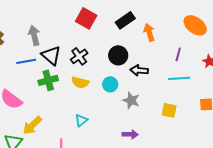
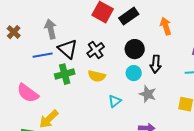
black rectangle: (125, 20) -> (129, 16), moved
black arrow: (139, 70) -> (156, 64), turned -90
cyan circle: (110, 84) -> (134, 73), moved
cyan triangle: (81, 120) -> (115, 101), moved

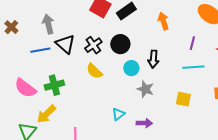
black circle: (135, 49) -> (120, 44), moved
green cross: (65, 74) -> (54, 85), moved
yellow semicircle: (97, 76) -> (94, 71), turned 30
cyan triangle: (115, 101) -> (118, 114), moved

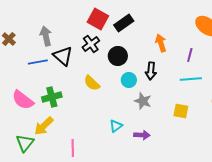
orange arrow: (163, 21) -> (161, 43), moved
black cross: (93, 45) -> (91, 44), moved

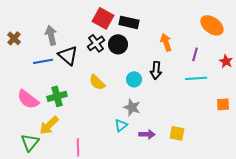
black rectangle: (124, 23) -> (129, 22), turned 48
black circle: (118, 56) -> (118, 44), moved
gray star: (143, 101) -> (132, 107), moved
yellow square: (181, 111) -> (177, 133), moved

